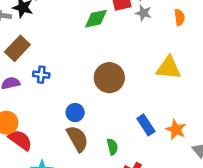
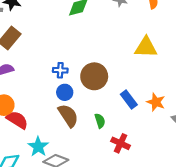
blue cross: (41, 75) -> (60, 70), moved
brown circle: (109, 78) -> (94, 76), moved

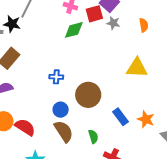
blue cross: (60, 70) -> (56, 77), moved
red semicircle: (17, 120) -> (25, 127), moved

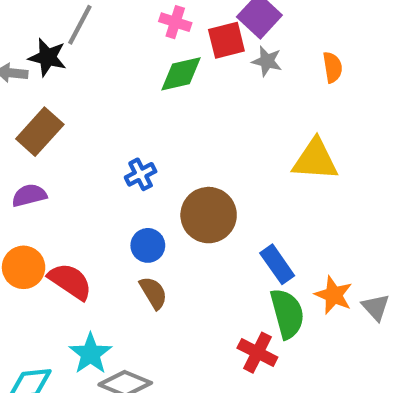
blue cross: (56, 77) -> (141, 174), turned -32
orange star: (146, 119) -> (334, 295), moved
brown semicircle: (64, 131) -> (153, 293), size x0.7
green semicircle: (93, 137) -> (287, 314), moved, size x1.6

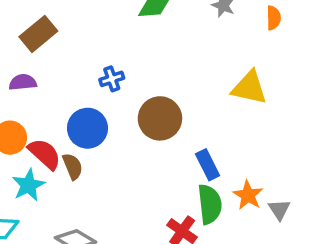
blue circle: (148, 245) -> (87, 128), moved, size x1.5
brown semicircle: (153, 293) -> (73, 166), moved
cyan star: (90, 354) -> (28, 185), moved

